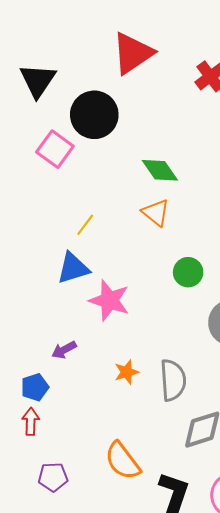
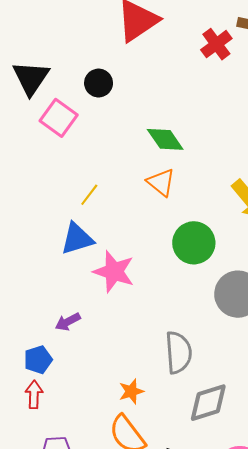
black triangle: (38, 80) -> (31, 78), moved
black circle: (94, 115) -> (99, 83), size x0.6
green circle: (188, 272) -> (194, 243), size x1.4
orange star: (127, 372) -> (131, 391), moved

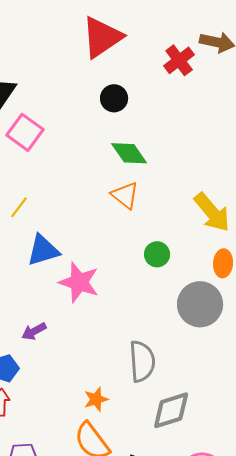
black circle: (99, 83) -> (114, 98), moved
yellow line: (89, 195) -> (19, 207), moved
green circle: (194, 243) -> (157, 254), size x0.6

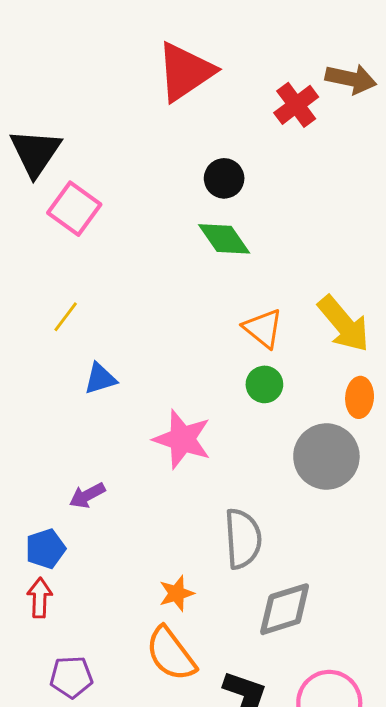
black circle: (114, 98) -> (224, 178), moved
orange triangle: (125, 195) -> (263, 328), moved
blue triangle: (43, 250) -> (100, 379), size x0.7
pink star: (79, 282) -> (182, 439), moved

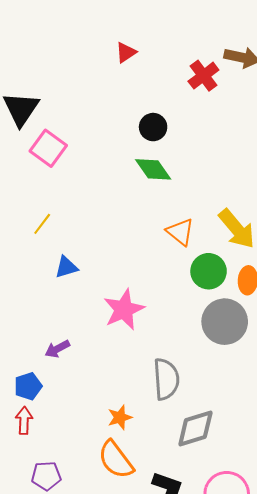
red triangle: (185, 72) -> (126, 52), size x0.5
green circle: (264, 384) -> (209, 271), moved, size x1.4
pink star: (182, 439) -> (124, 310), turned 30

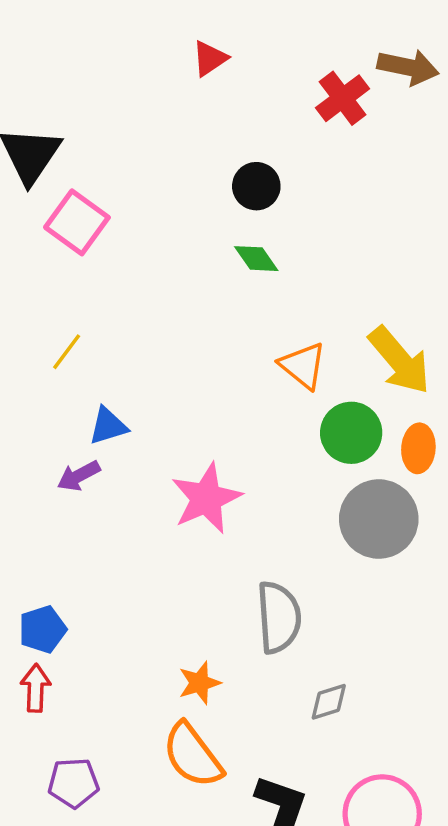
green diamond: (153, 169) -> (256, 259), size x0.7
purple arrow: (57, 349) -> (79, 476), moved
gray diamond: (195, 428) -> (329, 702), size x0.6

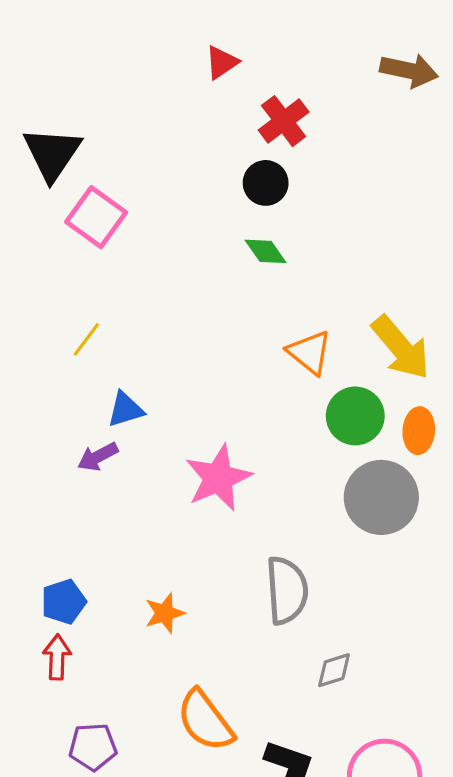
red cross: (343, 98) -> (284, 121), moved
orange star: (199, 683) -> (165, 613), moved

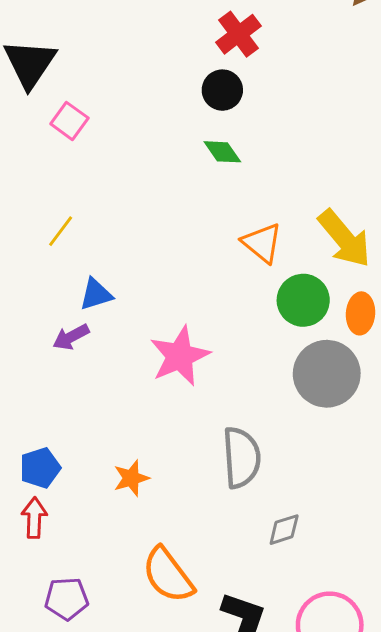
pink square: (96, 217) -> (69, 121), size x0.7

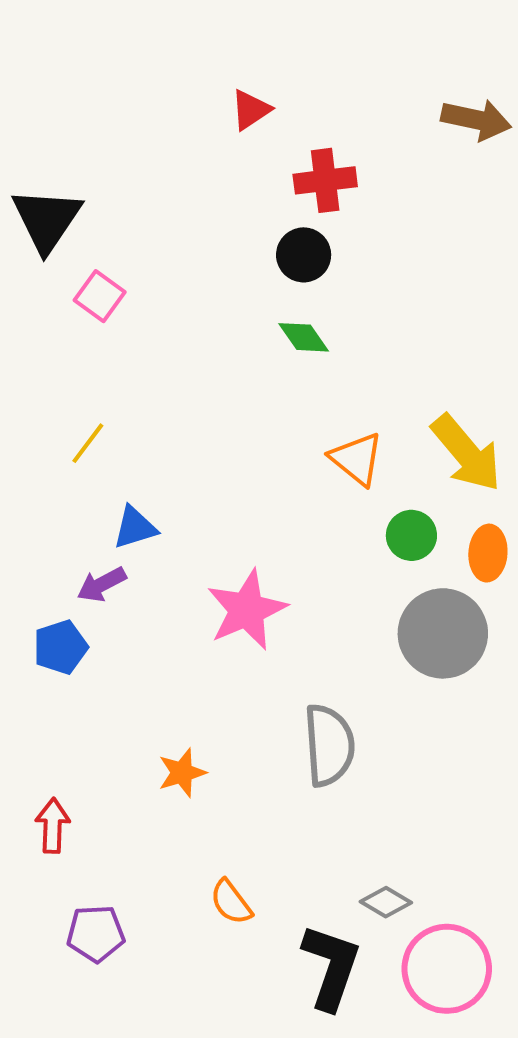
red cross: (239, 34) -> (325, 180), turned 30
green circle: (303, 300) -> (411, 535), size x0.7
blue pentagon: (40, 468) -> (60, 647), moved
gray diamond: (284, 530) -> (386, 902), moved, turned 48
orange semicircle: (168, 575) -> (231, 902), size x0.6

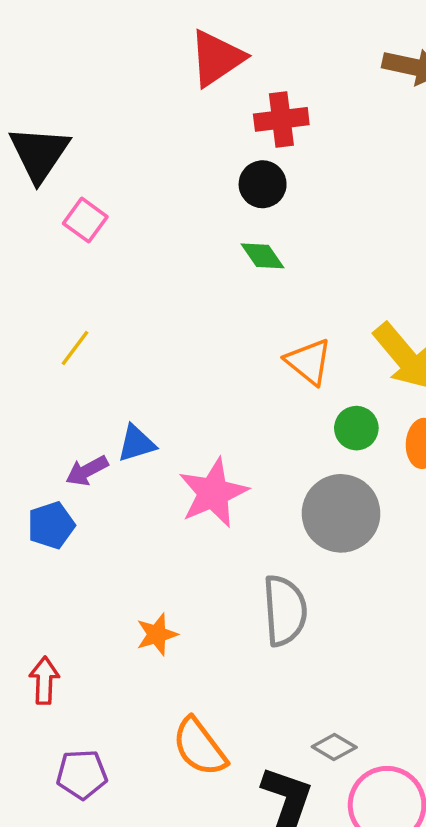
red triangle: (251, 110) -> (217, 58), size x1.6
blue triangle: (135, 528) -> (136, 443), moved
gray circle: (443, 633) -> (341, 513), moved
orange semicircle: (231, 902) -> (199, 747), size x1.5

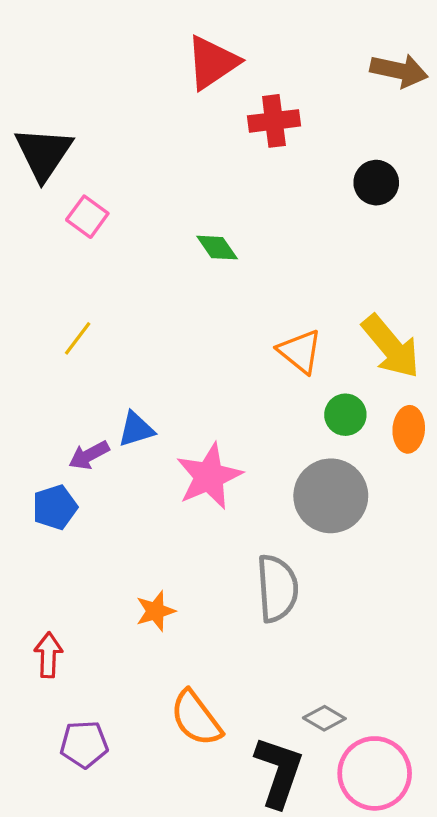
black circle: (263, 184) -> (376, 183), moved
green diamond: (263, 256) -> (217, 248), moved

